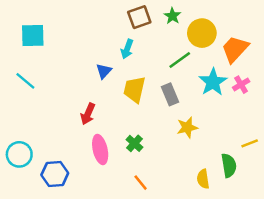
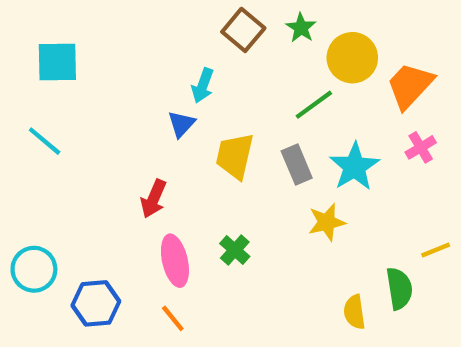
brown square: (139, 17) -> (243, 30), turned -30
cyan arrow: (127, 49) -> (203, 85), moved
cyan star: (213, 82) -> (354, 167), moved
orange line: (141, 183) -> (173, 318), moved

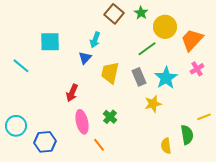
cyan square: (57, 62) -> (50, 42), moved
orange line: (173, 318) -> (99, 145), moved

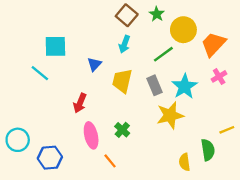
cyan arrow: (95, 40) -> (124, 44), moved
cyan line: (21, 66) -> (40, 73), moved
yellow star: (153, 104) -> (170, 115), size x1.4

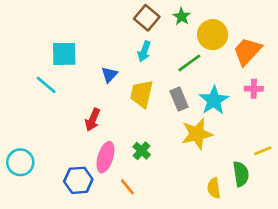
pink cross: (219, 76) -> (254, 89), turned 32
pink ellipse: (91, 135) -> (105, 157), turned 30
blue hexagon: (50, 158) -> (78, 180), moved

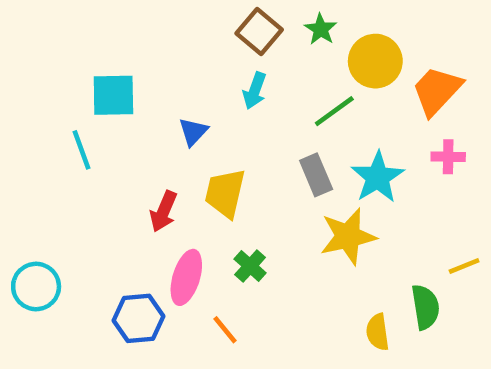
cyan line: (46, 85) -> (82, 150), turned 30
yellow trapezoid: (142, 94) -> (225, 193), moved

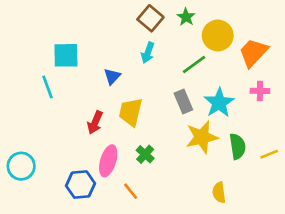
green semicircle: (425, 307) -> (237, 146), moved

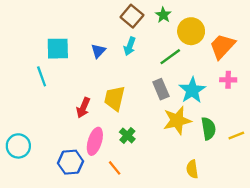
blue triangle: (112, 76) -> (98, 51), moved

